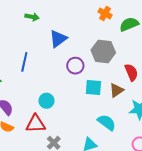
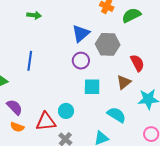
blue triangle: (58, 39) -> (81, 33), moved
cyan square: (93, 88) -> (92, 87), moved
cyan circle: (46, 101) -> (66, 111), moved

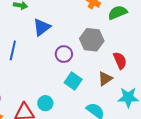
blue triangle: (81, 33) -> (42, 27), moved
cyan square: (92, 87) -> (73, 81), turned 30

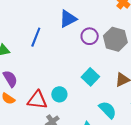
purple circle: (64, 54) -> (90, 36), moved

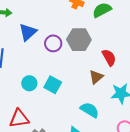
cyan square: (90, 77) -> (53, 85), moved
cyan circle: (59, 94) -> (29, 83), moved

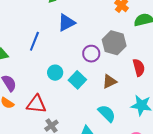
purple circle: (53, 43) -> (91, 54), moved
brown triangle: (96, 77) -> (109, 81), moved

